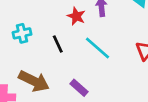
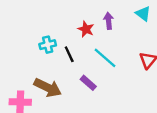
cyan cross: (22, 33) -> (48, 45), moved
purple rectangle: (79, 88) -> (88, 83), moved

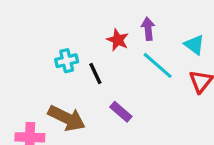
cyan triangle: (143, 14) -> (194, 45), moved
cyan line: (105, 58) -> (158, 65), moved

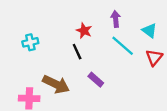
red star: (118, 40) -> (84, 31), moved
cyan cross: (67, 61) -> (30, 42), moved

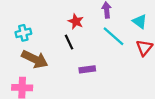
purple rectangle: (96, 80) -> (87, 69), turned -49
brown arrow: (56, 84) -> (35, 59), moved

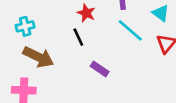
purple rectangle: (87, 69) -> (100, 69), turned 42

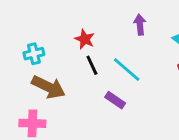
red star: (86, 13) -> (85, 39), moved
cyan line: (130, 30) -> (127, 70), moved

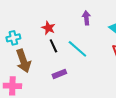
brown arrow: (48, 87) -> (23, 61), turned 45
purple rectangle: (115, 100) -> (59, 74), moved, turned -56

